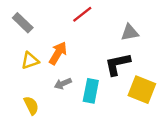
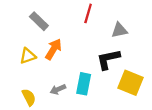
red line: (82, 14) -> (88, 13), moved, turned -36
gray rectangle: (23, 23) -> (39, 21), moved
gray arrow: (63, 84) -> (58, 89), moved

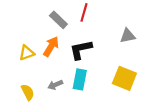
gray rectangle: (39, 21) -> (58, 20), moved
gray triangle: (119, 30) -> (128, 36), moved
black L-shape: (108, 59) -> (81, 50), moved

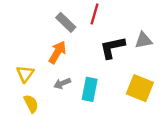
black L-shape: (81, 50) -> (112, 47), moved
yellow triangle: (27, 53) -> (25, 74), moved, turned -35
gray arrow: (55, 85) -> (62, 83), moved

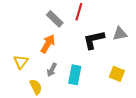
gray arrow: (62, 83) -> (52, 70), turned -40
yellow square: (140, 88) -> (117, 74), size x0.7
yellow semicircle: (31, 104) -> (36, 87), moved

